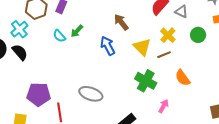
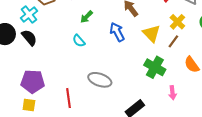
cyan semicircle: (59, 36) -> (79, 41), moved
brown line: (164, 55) -> (173, 41), turned -32
purple pentagon: (39, 94) -> (33, 82), moved
pink arrow: (164, 106) -> (172, 93), turned 144

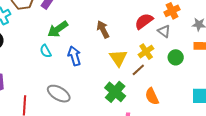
green arrow: (86, 17) -> (58, 29), size x1.5
blue arrow: (117, 32) -> (74, 56), moved

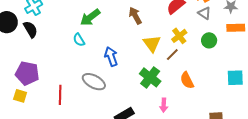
gray triangle: (164, 31) -> (204, 13), moved
blue arrow: (74, 56) -> (111, 56), moved

